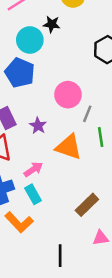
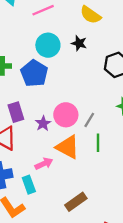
black star: (52, 24) -> (79, 43), moved
pink circle: (68, 95) -> (66, 115), moved
pink arrow: (33, 169) -> (44, 164), moved

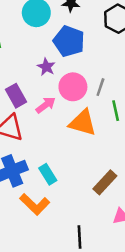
blue pentagon: (34, 73) -> (69, 41), moved
purple star: (43, 123) -> (46, 67), moved
pink arrow: (44, 164) -> (46, 105), moved

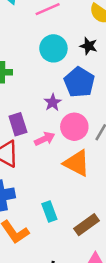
cyan rectangle: (48, 174) -> (49, 211), moved

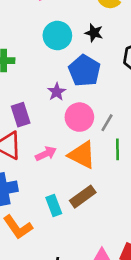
pink arrow: (45, 139) -> (46, 154), moved
brown rectangle: (87, 225) -> (83, 197), moved

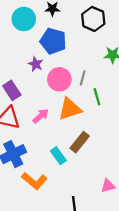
orange triangle: (82, 155) -> (70, 109), turned -30

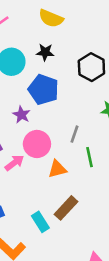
pink circle: (59, 79) -> (37, 144), moved
orange triangle: (70, 109) -> (57, 169), size x0.7
pink arrow: (41, 116) -> (14, 163), moved

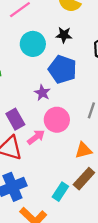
orange triangle: (57, 169) -> (84, 150), moved
cyan rectangle: (40, 222) -> (60, 192), turned 66

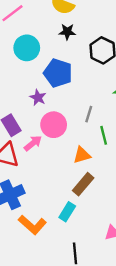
black star: (64, 35) -> (67, 32), moved
cyan rectangle: (60, 192) -> (67, 212), moved

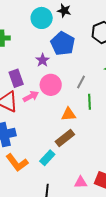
black star: (67, 32) -> (64, 11), moved

